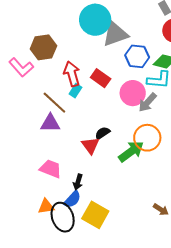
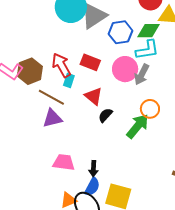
brown hexagon: (43, 47) -> (30, 71), moved
orange circle: (147, 138) -> (150, 109), size x0.7
red triangle: (90, 145) -> (94, 96), moved

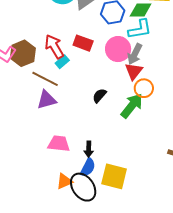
cyan rectangle: (69, 81) -> (62, 62), turned 32
red triangle: (94, 96) -> (134, 71), moved, turned 30

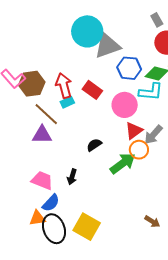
gray arrow: (135, 54) -> (153, 135), moved
black arrow: (89, 149) -> (72, 177), moved
blue semicircle: (88, 167) -> (51, 203), moved

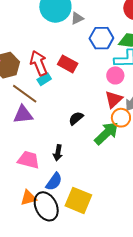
gray triangle: (107, 46) -> (77, 18), size x0.5
pink circle: (125, 105) -> (115, 75), moved, size x0.7
blue semicircle: (51, 203) -> (54, 182), moved

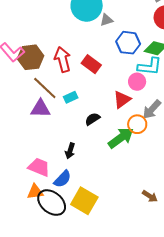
cyan rectangle: (44, 79) -> (71, 97), moved
red triangle: (114, 99) -> (122, 99), moved
pink trapezoid: (29, 160) -> (39, 167), moved
black ellipse: (46, 206) -> (52, 203), turned -32

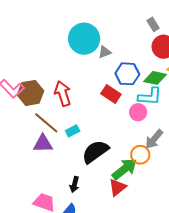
red rectangle: (91, 64) -> (111, 94), moved
red triangle: (122, 99) -> (117, 187), moved
black semicircle: (92, 119) -> (95, 152), size x1.8

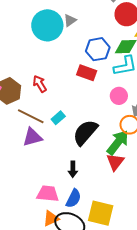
gray triangle: (105, 52) -> (70, 20), moved
red arrow: (63, 94) -> (40, 84), size x0.7
pink circle: (138, 112) -> (119, 96), moved

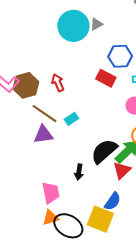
black semicircle: (85, 132) -> (104, 151), moved
pink trapezoid: (48, 194) -> (51, 193), turned 65
blue semicircle: (74, 198) -> (113, 201), moved

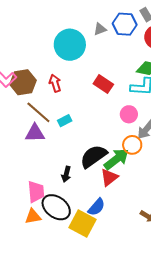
cyan circle: (73, 26) -> (70, 45), moved
blue hexagon: (120, 56) -> (125, 24), moved
black ellipse: (68, 226) -> (56, 207), moved

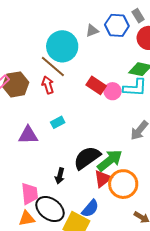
brown line: (38, 112) -> (53, 66), moved
pink circle: (129, 114) -> (113, 91), moved
orange circle: (132, 145) -> (123, 184), moved, size x1.5

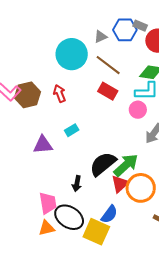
gray rectangle: (138, 16) -> (140, 26), moved, turned -32
brown line: (53, 66) -> (108, 65), moved
pink circle: (113, 91) -> (138, 110), moved

